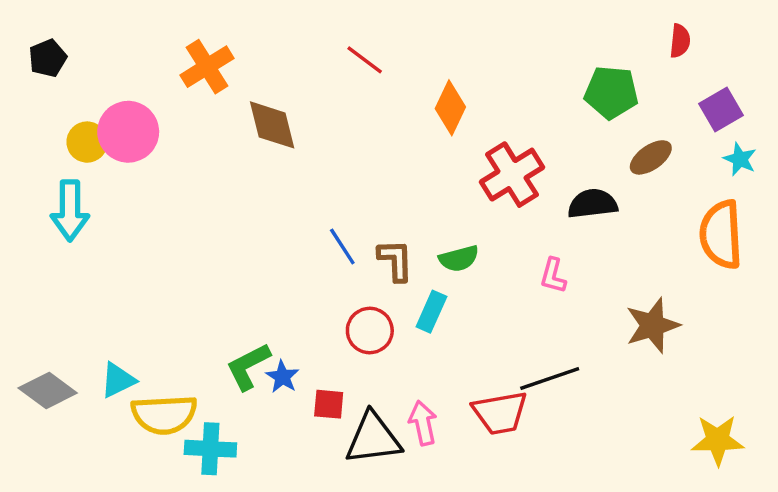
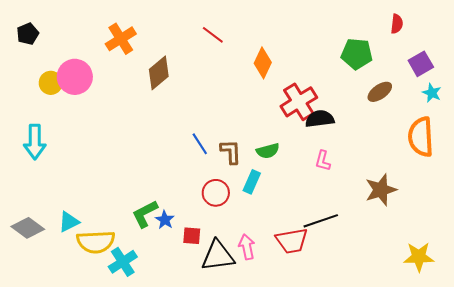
brown diamond: (272, 125) -> (159, 73), turned 64
black semicircle: (593, 204) -> (320, 119), moved
cyan arrow: (70, 211) -> (35, 142), moved
cyan cross: (210, 449) -> (123, 262), turned -36

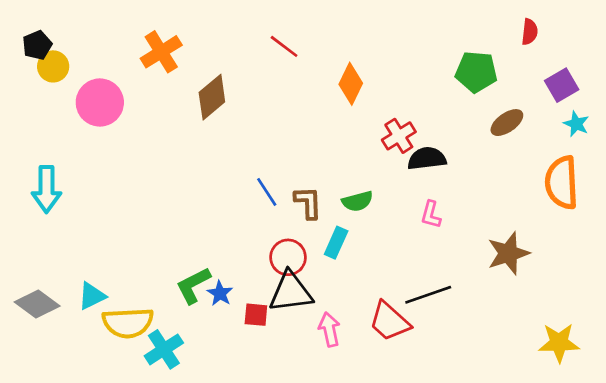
yellow circle: (51, 83) -> (53, 66), moved
red cross: (299, 102) -> (399, 136), size x0.7
red trapezoid: (292, 241) -> (389, 321), turned 52
black triangle: (218, 256) -> (291, 292), moved

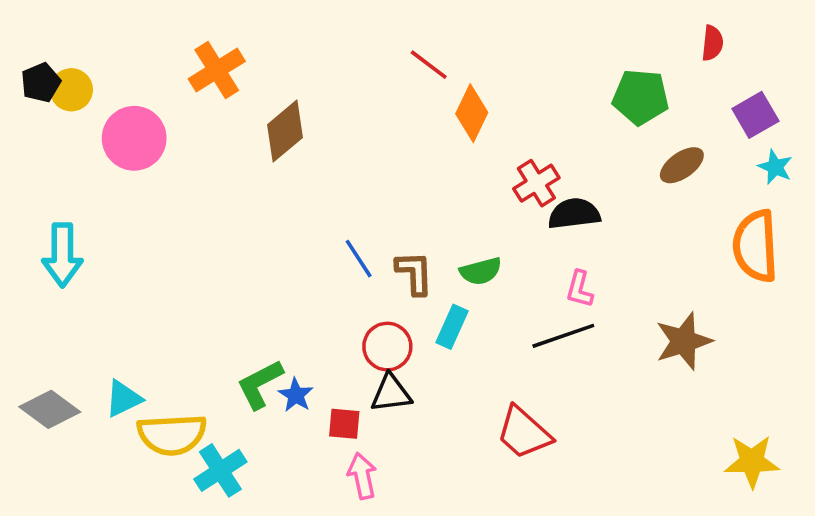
black pentagon: (37, 45) -> (41, 83), moved
red line: (284, 46) -> (429, 65), moved
black triangle: (291, 292) -> (391, 393), size x0.7
black line: (428, 295) -> (563, 336), moved
pink arrow: (329, 329) -> (362, 476), moved

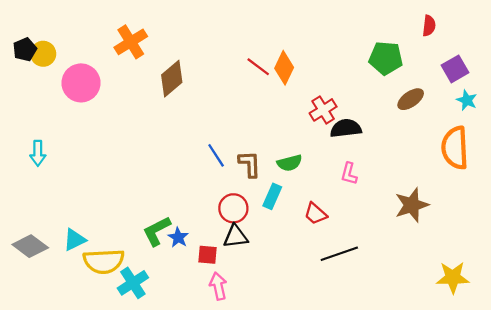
red line: (429, 65) -> (258, 67), moved
cyan arrow: (62, 255) -> (38, 153), size x0.7
black line: (563, 336) -> (339, 254), moved
red trapezoid: (524, 433) -> (316, 214), moved, size x0.7

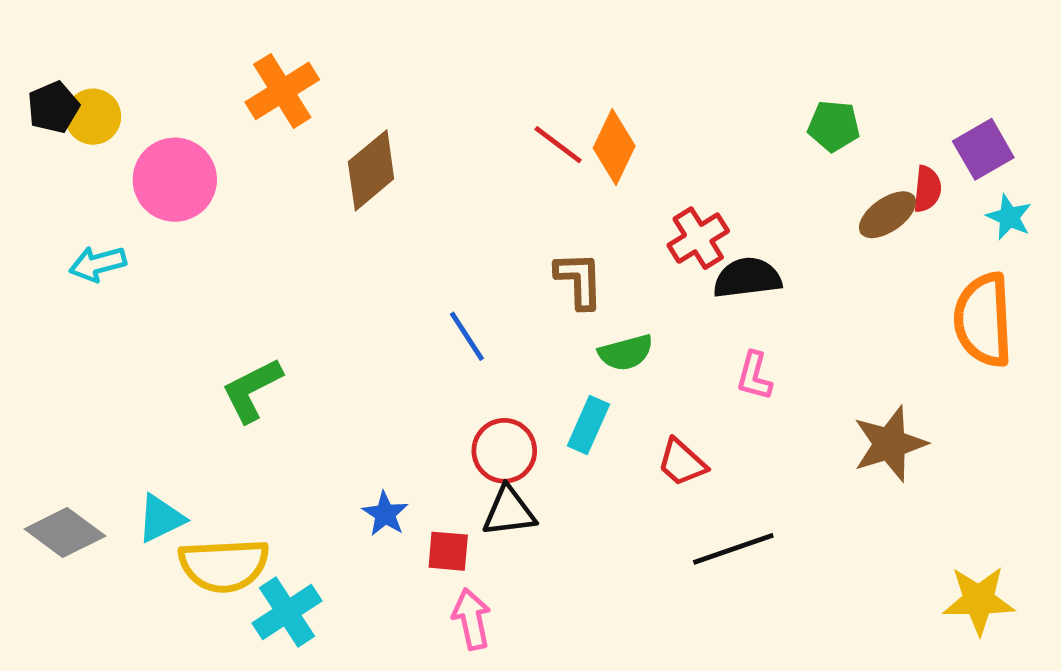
red semicircle: (429, 26) -> (927, 189), moved
green pentagon: (386, 58) -> (834, 126), size x0.7
cyan arrow: (38, 153) -> (98, 264), moved, turned 75
brown L-shape: (250, 164) -> (579, 280), moved
green L-shape: (157, 231) -> (252, 390), moved

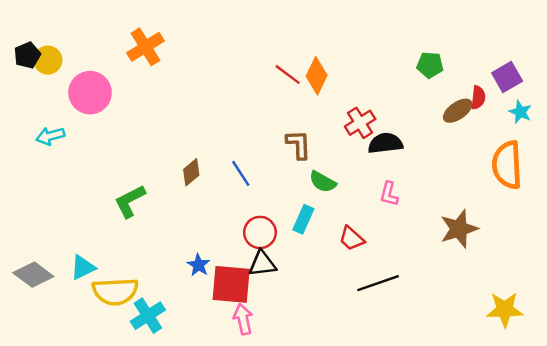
brown diamond: (371, 170) -> (191, 172), moved, size x0.7
green semicircle: (626, 353) -> (323, 182), turned 44
red square: (448, 551) -> (231, 284), size x1.8

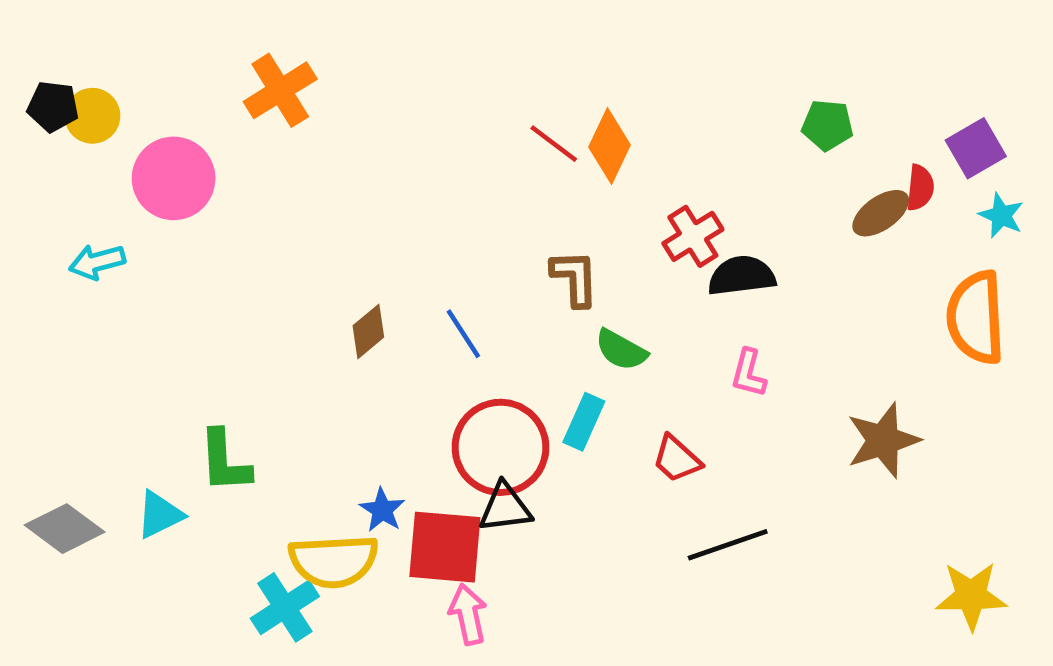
black pentagon: (27, 55) -> (53, 107), turned 30
green L-shape: (130, 201) -> (225, 461), moved, turned -66
red circle: (260, 232) -> (500, 447), size x1.5
yellow semicircle: (115, 292) -> (334, 561), moved

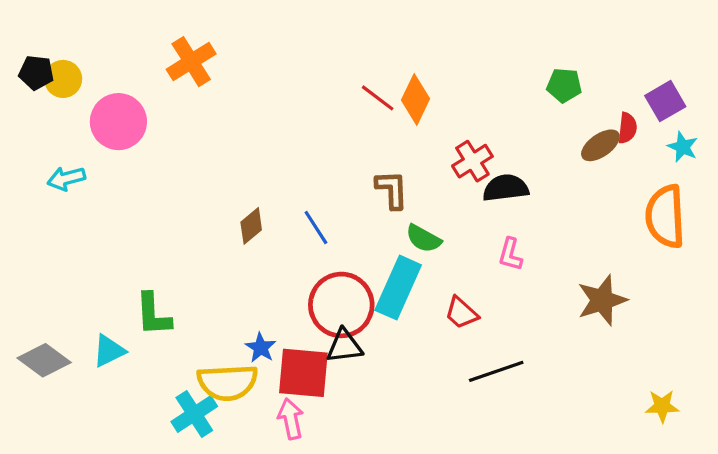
cyan rectangle: (584, 422) -> (398, 288), size x1.6
yellow star: (971, 596) -> (662, 406), size x0.7
pink arrow: (468, 614) -> (291, 419), moved

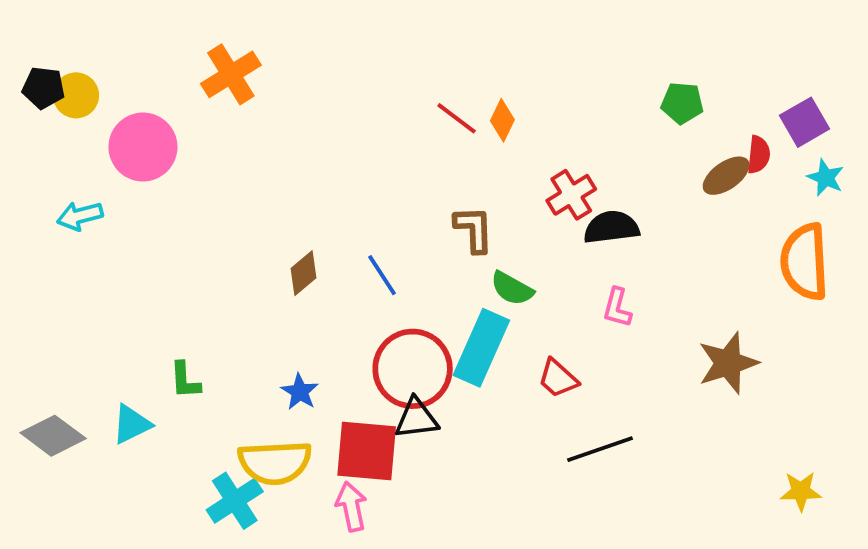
orange diamond: (416, 99) -> (502, 120), size x0.7
green L-shape: (153, 314) -> (185, 380), size x0.7
blue star: (261, 348) -> (300, 392), moved

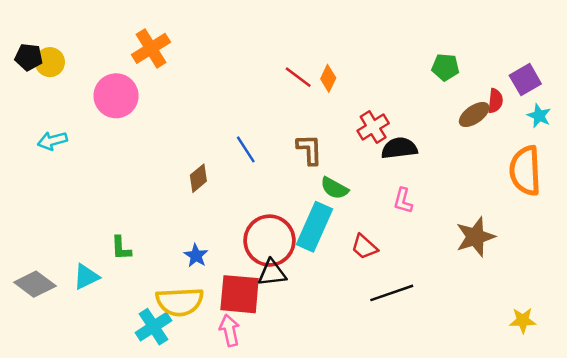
pink circle: (143, 147) -> (116, 96), moved
blue line: (382, 275) -> (246, 149), moved

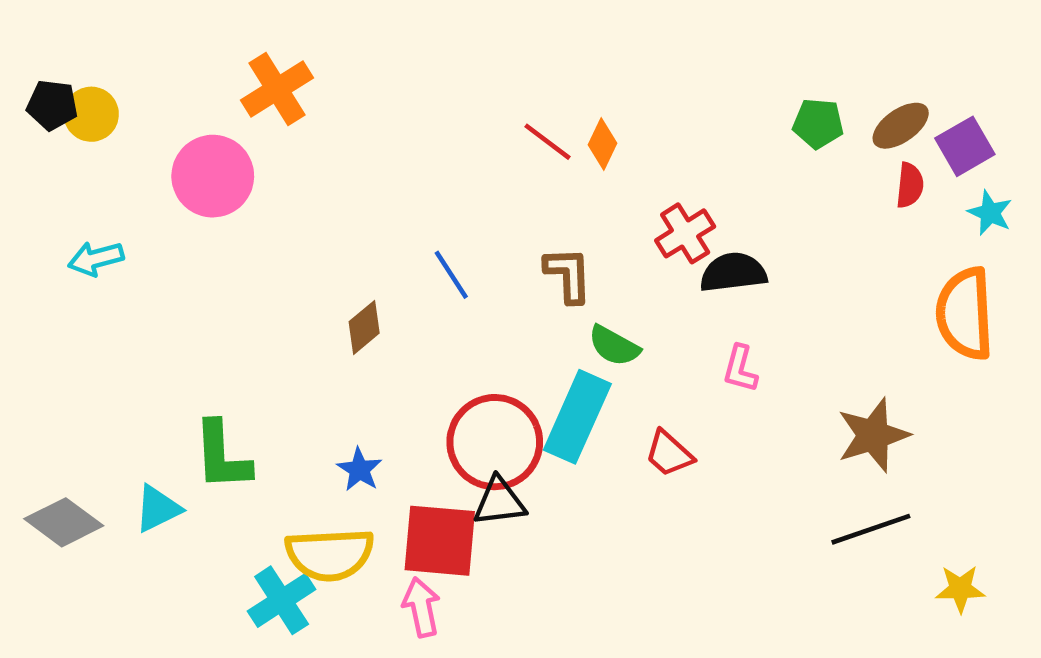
brown ellipse: (474, 115) -> (901, 126), moved
green L-shape: (121, 248) -> (222, 456), size x1.6
black line: (392, 293) -> (871, 529), moved

